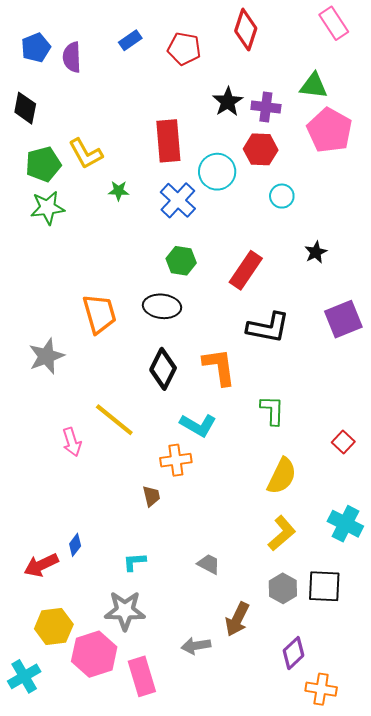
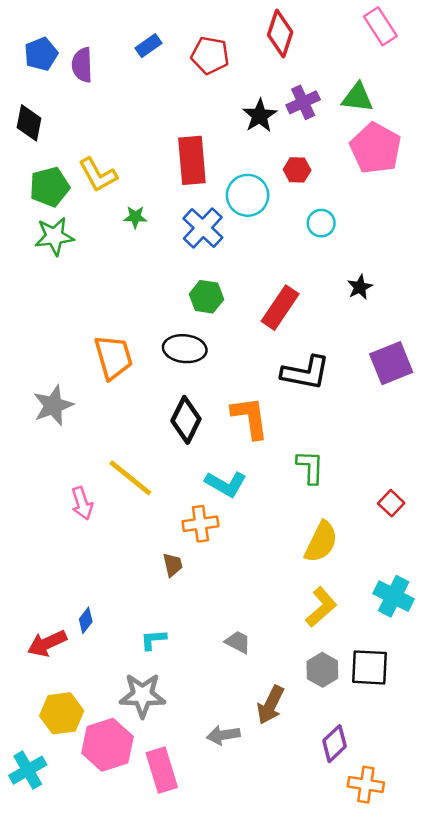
purple cross: (266, 107) -> (303, 102), moved, turned -32
red hexagon: (261, 149) -> (297, 170), size x0.7

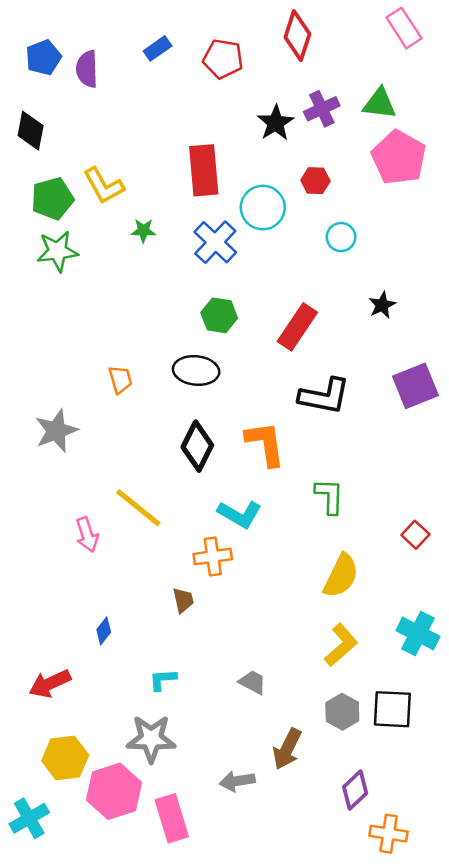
orange trapezoid: (113, 357) -> (120, 379), size x0.6
blue diamond: (86, 620) -> (104, 631), moved

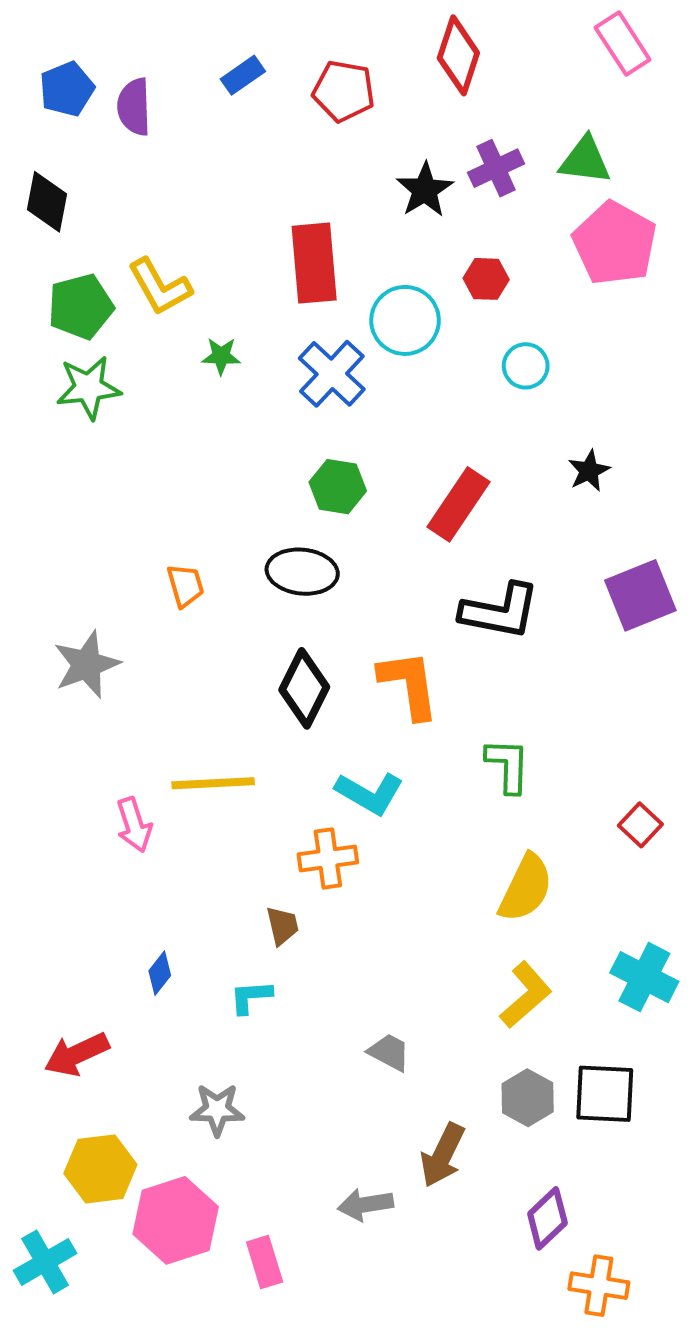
yellow line: (138, 508) -> (213, 783), turned -42
cyan L-shape: (163, 680) -> (251, 997), moved
gray star: (151, 739) -> (217, 1110), moved, size x0.7
pink rectangle: (172, 818) -> (265, 1262), size x0.7

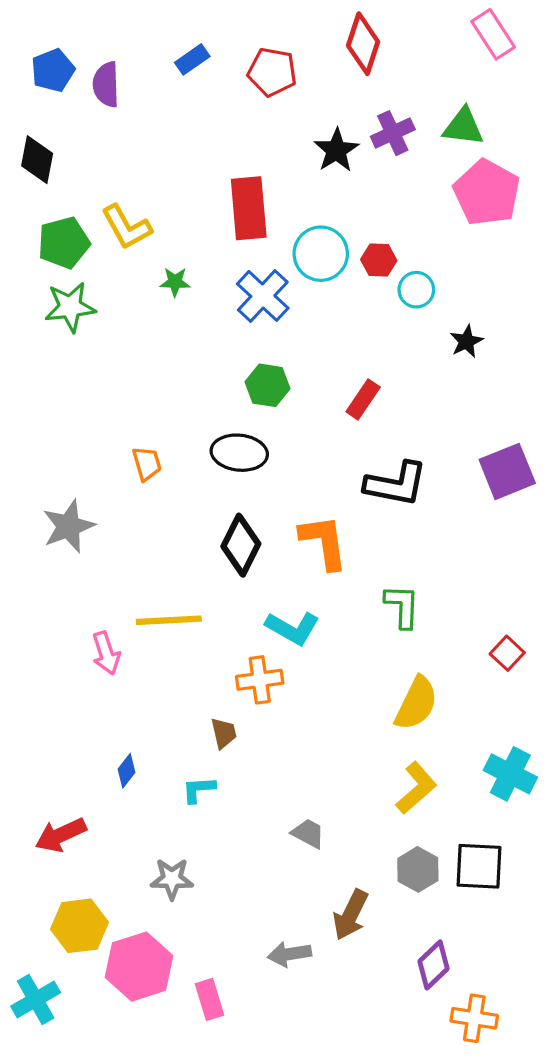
red hexagon: (486, 279) -> (379, 260), moved
black star: (589, 471) -> (466, 341), moved
red rectangle: (458, 504) -> (363, 399), size x0.7

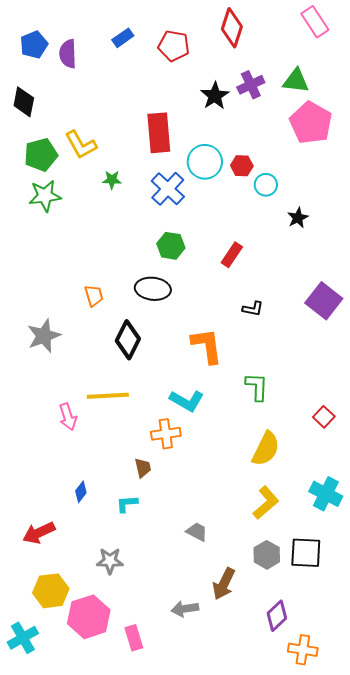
purple square: (507, 471) -> (324, 301), turned -30
black L-shape: (396, 484) -> (253, 309), size x0.5
black diamond: (241, 545) -> (128, 340), moved

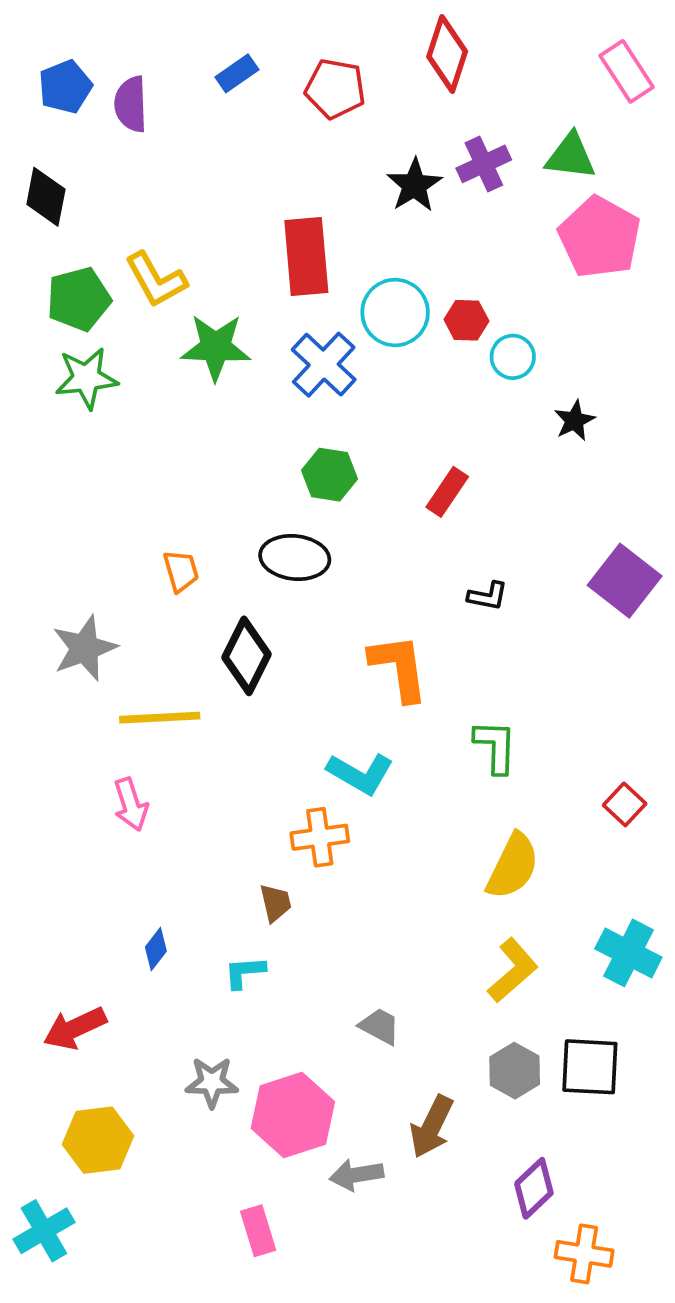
pink rectangle: (315, 22) -> (627, 71), moved
green star: (112, 180) -> (216, 347), size x1.8
yellow line: (108, 396) -> (160, 718), moved
pink hexagon: (89, 617) -> (293, 1115), moved

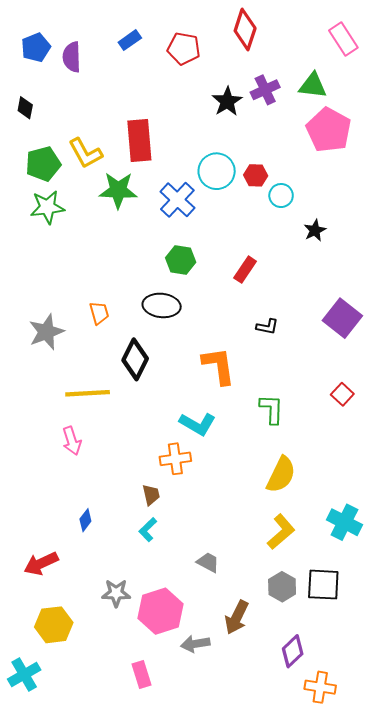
black diamond: (46, 197) -> (25, 108), size x0.7
red rectangle: (306, 257) -> (139, 141), moved
gray star: (84, 648) -> (46, 332), moved
red square: (625, 804) -> (342, 394), moved
cyan L-shape: (245, 972) -> (148, 530), moved, turned -40

